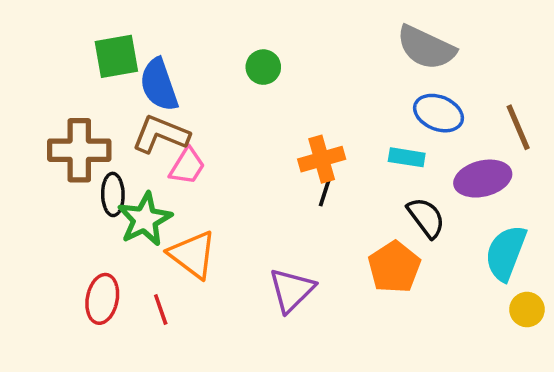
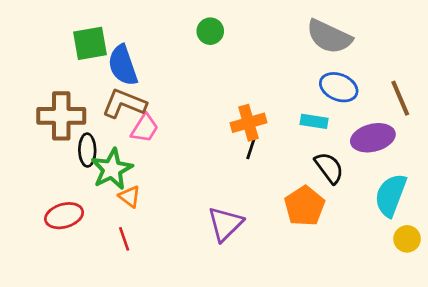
green circle: (263, 67) -> (210, 31), moved
orange triangle: (193, 255) -> (130, 197), moved, size x0.6
red ellipse: (102, 299) -> (64, 216), moved, turned 63

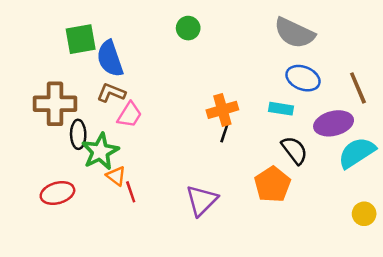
brown L-shape: (124, 104) -> (111, 93), size x0.7
cyan semicircle: (391, 195) -> (357, 153), moved, turned 36
red line: (124, 239) -> (131, 192), moved

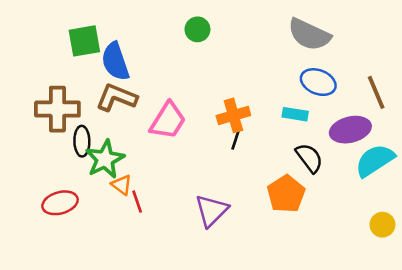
brown L-shape: (111, 93) -> (117, 97), size x1.4
pink trapezoid: (130, 115) -> (168, 121), moved, size x1.4

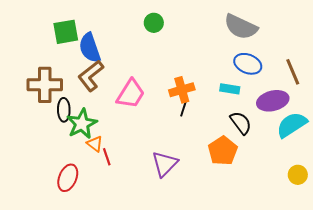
brown L-shape: (117, 97) -> (91, 76), turned -60
red ellipse: (60, 203) -> (68, 178), moved, turned -52

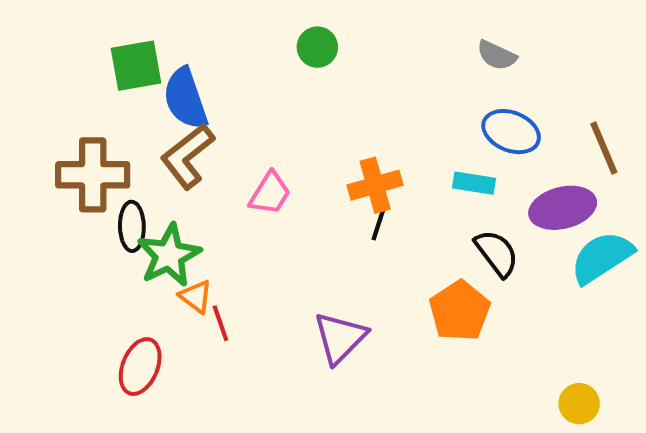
gray semicircle: (241, 27) -> (497, 55), size x0.6
pink trapezoid: (131, 94) -> (270, 193), size x0.7
yellow circle: (298, 175) -> (579, 404), moved

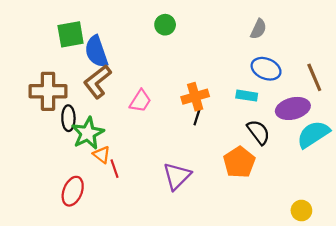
gray semicircle: (497, 55) -> (258, 29), turned -90

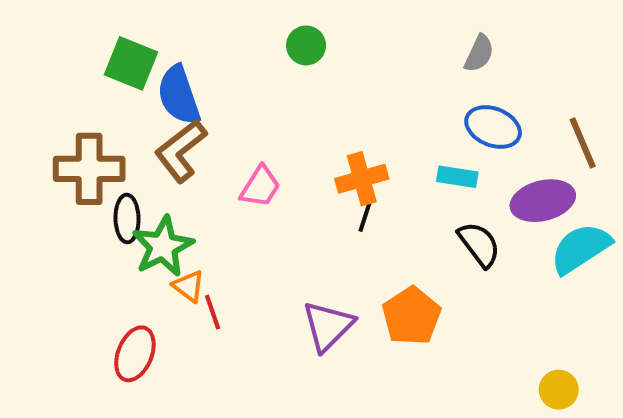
green square: (71, 34) -> (131, 63), turned 32
orange pentagon: (239, 162) -> (411, 316), moved

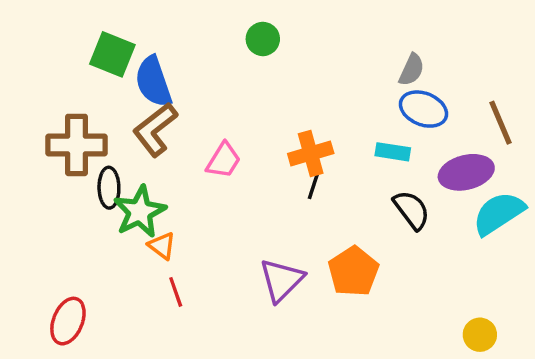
gray semicircle: (479, 53) -> (412, 70), moved
red line: (213, 312) -> (176, 292), moved
red ellipse: (135, 354) -> (68, 321), moved

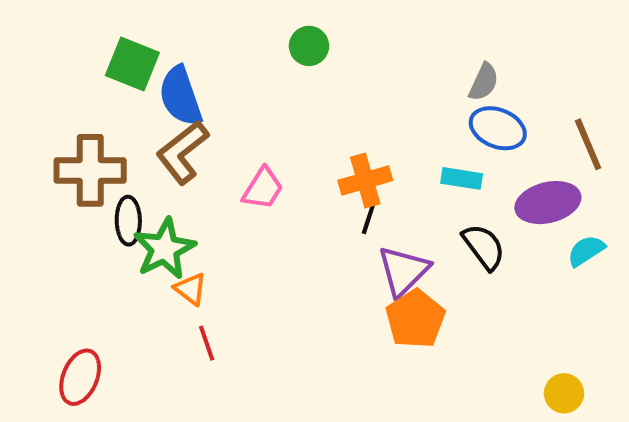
cyan semicircle: (499, 213) -> (586, 251), size x0.6
purple triangle: (282, 280) -> (403, 271), moved

